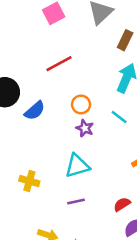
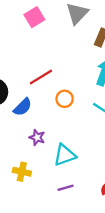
red line: (59, 64) -> (41, 77), moved
purple star: (85, 128) -> (37, 137), moved

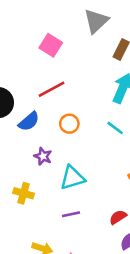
pink square: (34, 17) -> (51, 45), moved, turned -30
orange circle: (65, 99) -> (69, 124), moved

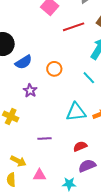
red line: (51, 89) -> (74, 27), moved
cyan triangle: (72, 178) -> (76, 112), moved

